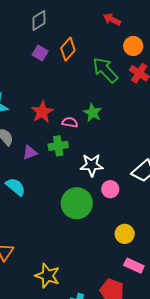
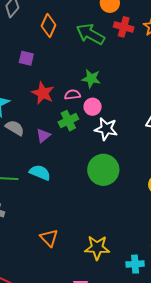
purple square: (40, 53) -> (26, 58), moved
white star: (92, 165) -> (106, 129), turned 30
pink circle: (110, 189) -> (93, 107), moved

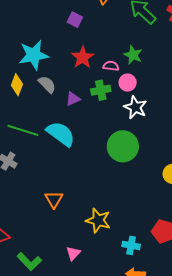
cyan semicircle: (40, 173) -> (61, 134), size x1.4

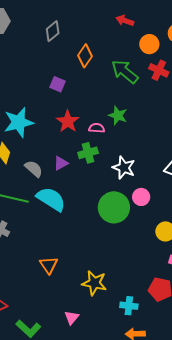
pink circle: (128, 83) -> (141, 197), moved
gray semicircle: (47, 84) -> (34, 169), moved

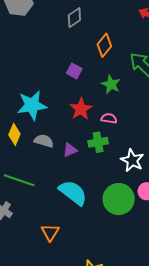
green star: (118, 115) -> (111, 84), moved
gray semicircle: (34, 169) -> (44, 141), moved, turned -30
cyan semicircle: (51, 199) -> (73, 193), moved
orange triangle: (49, 265) -> (50, 232), moved

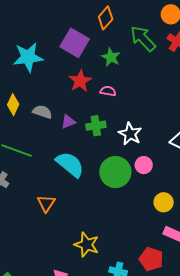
purple square: (74, 71) -> (75, 43), size x1.8
cyan star: (32, 105) -> (28, 57), moved
green cross: (98, 142) -> (96, 126), moved

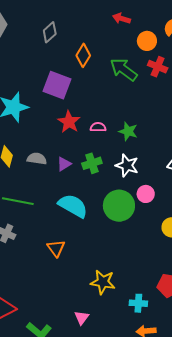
green star: (111, 57) -> (128, 131), moved

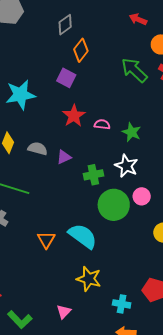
orange diamond: (83, 55) -> (81, 50), moved
purple square: (57, 85) -> (66, 78), size x0.7
green cross: (92, 163) -> (93, 175), moved
cyan semicircle: (73, 206) -> (83, 236), moved

